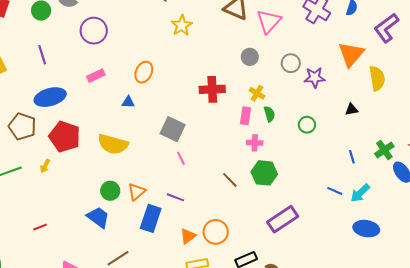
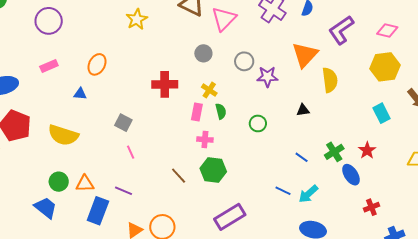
gray square: (173, 129) -> (123, 123), size x0.7
blue line: (352, 157) -> (302, 157), turned -40
orange triangle: (137, 192) -> (85, 184), turned 36

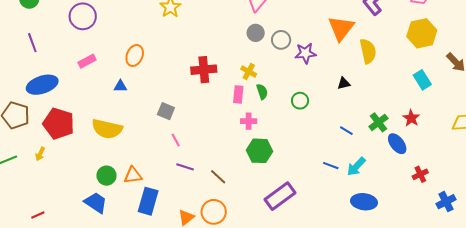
gray circle: (203, 53) -> (256, 33), moved
brown line: (179, 176) -> (218, 177), moved
purple line: (124, 191) -> (185, 167), moved

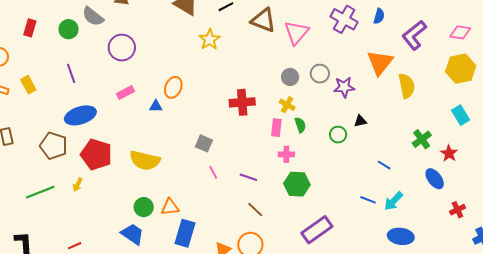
gray circle: (256, 33) -> (290, 77), moved
black triangle: (344, 83) -> (360, 121), moved
blue triangle: (120, 86) -> (156, 106), moved
green cross: (378, 122) -> (422, 139), moved
purple line: (185, 167) -> (248, 177), moved

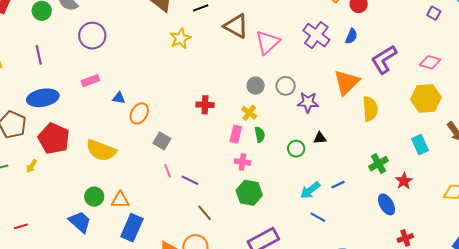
orange ellipse: (173, 87) -> (139, 113), moved
red cross: (242, 102) -> (205, 105), size x0.7
blue line: (384, 165) -> (338, 185), turned -64
purple line: (248, 177) -> (190, 180), moved
cyan arrow: (393, 201) -> (310, 190), moved

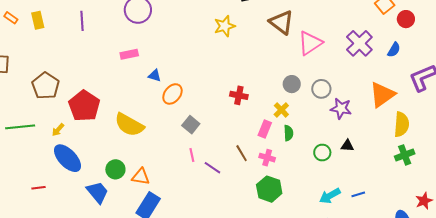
blue ellipse: (43, 98) -> (67, 158), moved, turned 48
green cross: (379, 164) -> (405, 155), moved
brown line: (205, 213) -> (242, 153), moved

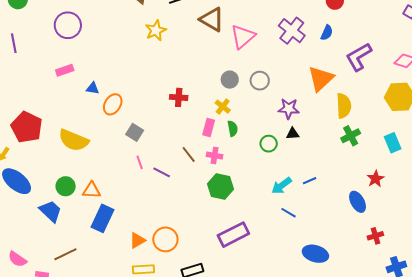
purple star: (341, 109) -> (289, 109), moved

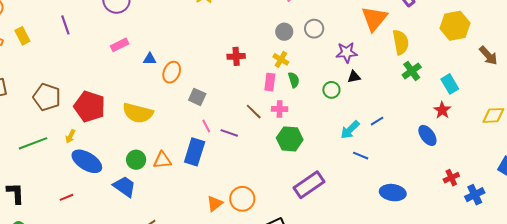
cyan rectangle: (393, 143) -> (450, 84), moved
blue rectangle: (102, 218) -> (195, 152), moved
red cross: (375, 236) -> (451, 178), moved

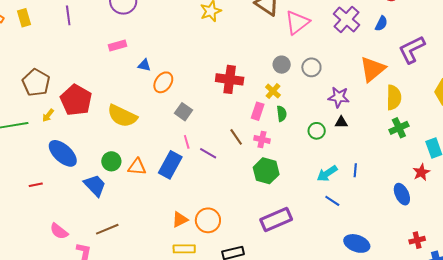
red cross: (236, 56) -> (230, 79), size x1.5
blue line: (377, 121) -> (355, 170), turned -64
yellow arrow: (70, 136) -> (48, 115), moved

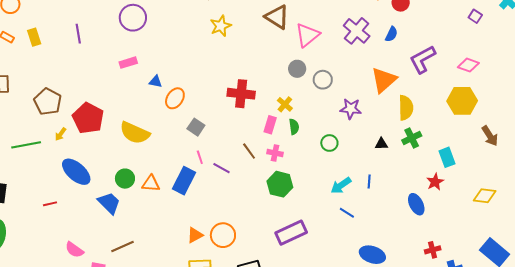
gray circle: (282, 65) -> (297, 69), moved
black triangle: (341, 122) -> (381, 144), moved

